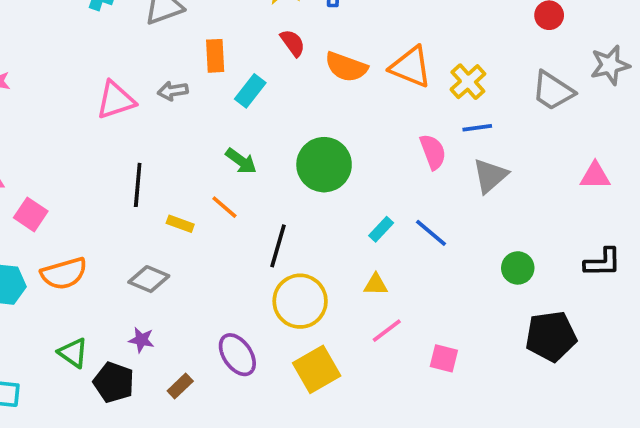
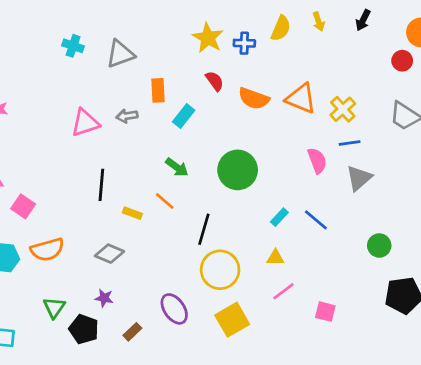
green triangle: (73, 353) -> (54, 308), turned 30

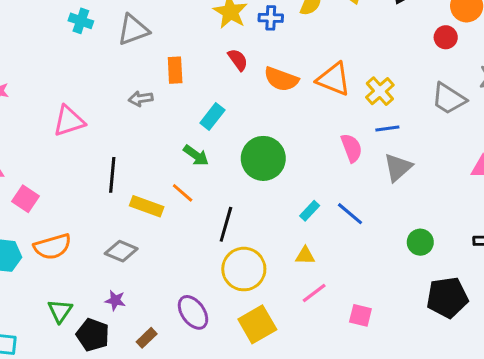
cyan rectangle: (184, 116) -> (212, 117), moved
pink triangle: (85, 123) -> (69, 121), moved
yellow rectangle: (132, 213) -> (147, 206), size x1.5

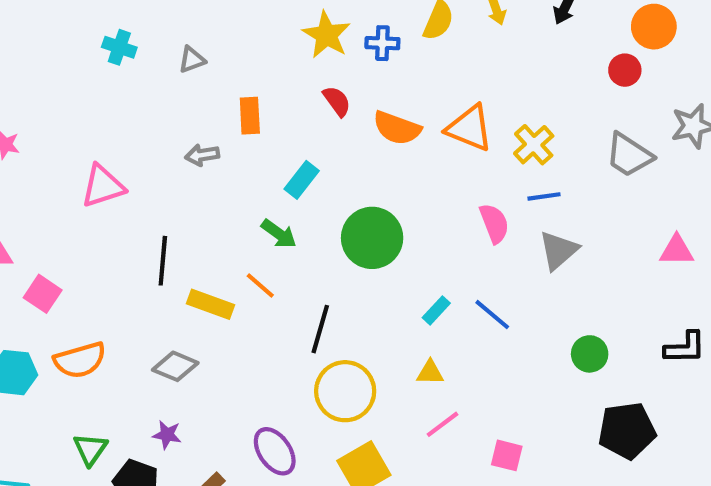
gray triangle: (133, 30) -> (192, 60), size x0.6

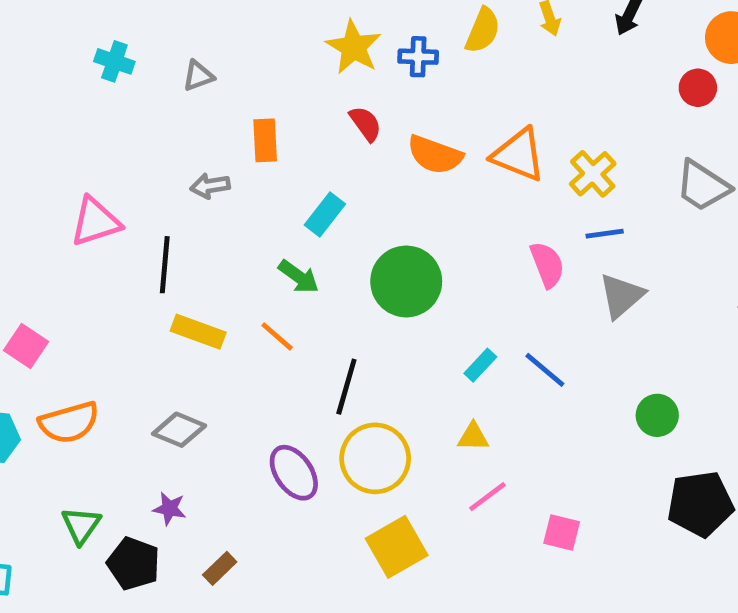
black line: (163, 261) -> (165, 265), moved
yellow rectangle: (210, 304) -> (198, 332), moved
purple ellipse: (275, 451) -> (294, 473), moved

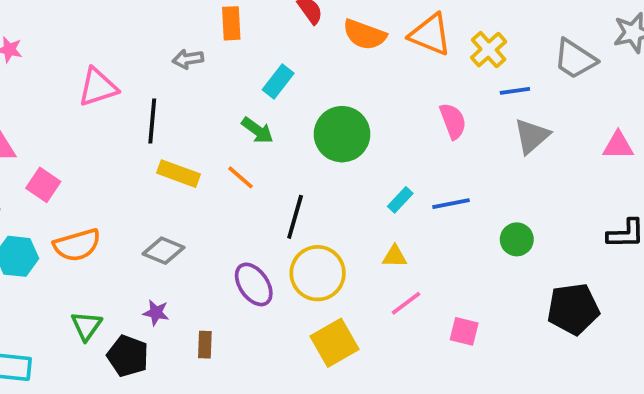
blue line: (605, 234) -> (515, 91), moved
gray triangle: (621, 296) -> (532, 136), moved
blue line: (545, 370) -> (451, 204), turned -51
green circle: (657, 415) -> (517, 239), moved
brown rectangle: (220, 568) -> (205, 345), moved, turned -44

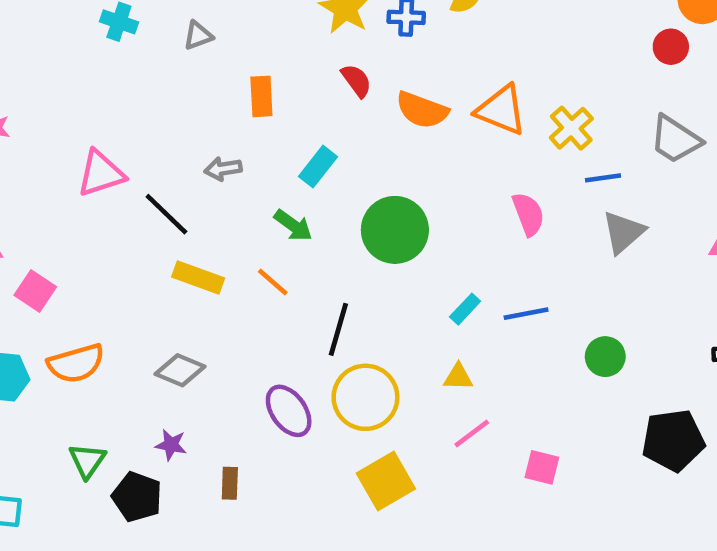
gray arrow: (188, 59) -> (223, 169), moved
black line: (152, 121) -> (166, 214), turned -51

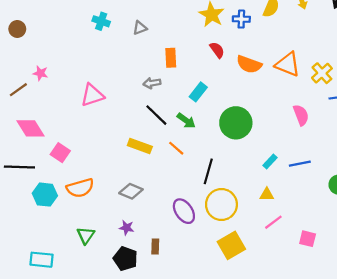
gray arrow: (223, 169) -> (152, 83), moved
black line: (166, 214) -> (156, 115), moved
black pentagon: (137, 497) -> (125, 259), moved

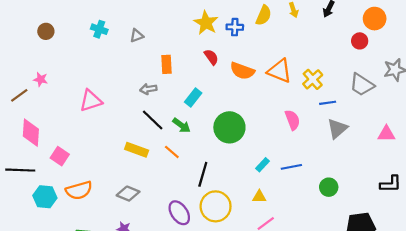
brown circle: (17, 29) -> (46, 31), moved
pink diamond: (31, 128) -> (31, 133), turned 36

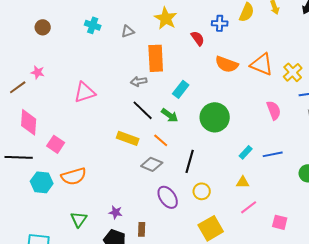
yellow star: (206, 23) -> (166, 18), moved
red semicircle: (211, 57) -> (198, 38), moved
orange rectangle: (166, 64) -> (156, 58), size x1.5
gray diamond: (128, 194) -> (152, 164), moved
yellow circle: (216, 206) -> (202, 191), size x0.6

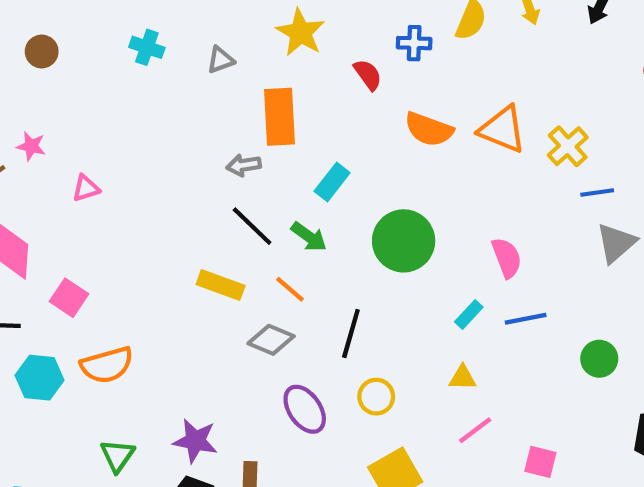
pink triangle: (85, 92) -> (86, 188), moved, size x0.6
pink semicircle: (274, 110) -> (507, 258), moved
purple star: (116, 212) -> (195, 441), size x1.5

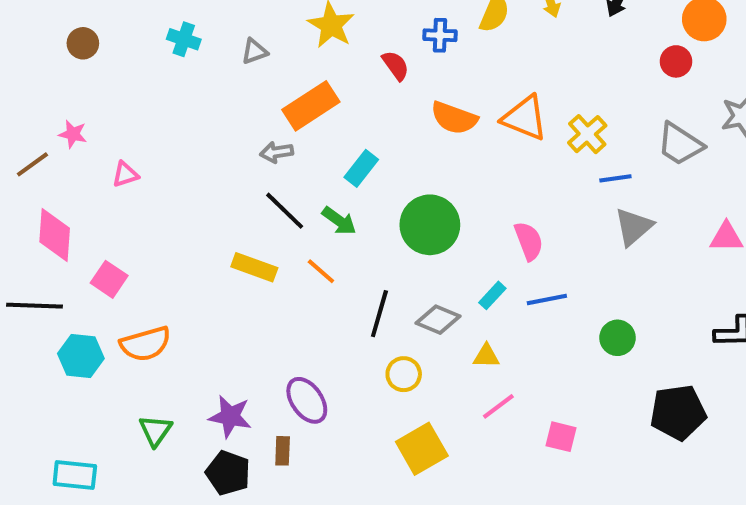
orange rectangle: (279, 117) -> (311, 106), turned 60
gray diamond: (271, 340) -> (438, 320), moved
purple ellipse: (305, 409) -> (307, 400), moved

